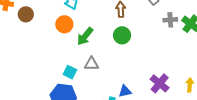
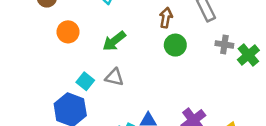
orange circle: (64, 24) -> (68, 32), moved
green circle: (122, 35) -> (175, 45), moved

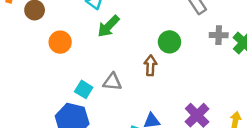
brown arrow: (166, 18) -> (150, 65), moved
green arrow: (114, 41) -> (108, 26), moved

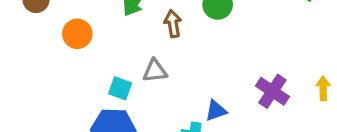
brown arrow: (150, 65) -> (173, 24), moved

